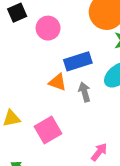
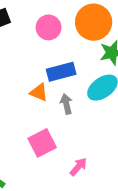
pink circle: (48, 28) -> (49, 27), moved
pink square: (48, 130) -> (42, 143), moved

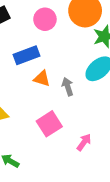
blue rectangle: (61, 72) -> (27, 55), moved

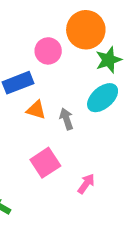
pink circle: (45, 19) -> (48, 51), moved

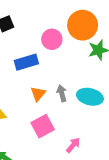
cyan ellipse: (103, 98) -> (90, 97), moved, turned 50
orange triangle: (36, 110) -> (38, 94), moved, turned 49

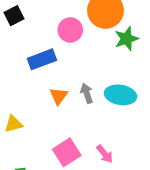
pink square: (43, 126) -> (67, 152), moved
pink arrow: (73, 145) -> (105, 154), turned 105

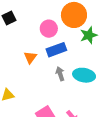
blue rectangle: (42, 59) -> (56, 50), moved
orange triangle: (59, 96) -> (30, 57), moved

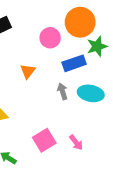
blue rectangle: (56, 50) -> (74, 63), moved

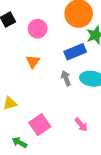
pink circle: (50, 38) -> (38, 29), moved
pink square: (44, 140) -> (40, 125), moved

